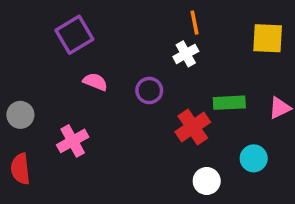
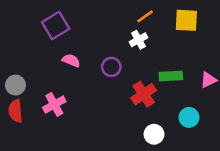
orange line: (194, 23) -> (145, 16), turned 66
yellow square: (268, 38) -> (186, 20), moved
red semicircle: (20, 169) -> (15, 111), moved

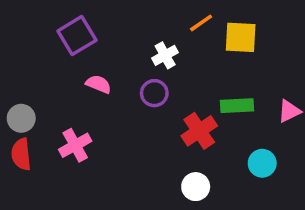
yellow square: (186, 20) -> (241, 37), moved
white cross: (138, 40) -> (165, 55), moved
white circle: (154, 134) -> (196, 187), moved

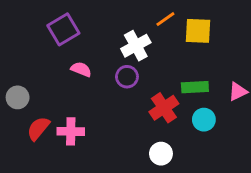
white cross: (165, 55) -> (136, 46), size x1.4
pink cross: (75, 145) -> (71, 131), moved, turned 30
red semicircle: (21, 154) -> (38, 128), moved, turned 45
cyan circle: (262, 163) -> (204, 120), moved

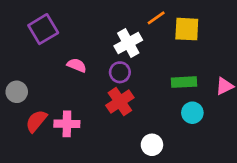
purple square: (63, 29) -> (43, 29), moved
red cross: (164, 108) -> (120, 102), moved

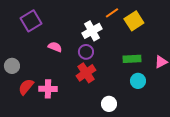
yellow square: (187, 29) -> (134, 21), turned -36

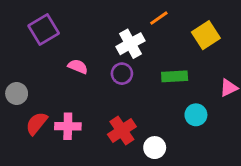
yellow square: (134, 21) -> (206, 35), moved
green rectangle: (132, 59) -> (175, 76), moved
red cross: (86, 73) -> (122, 130), moved

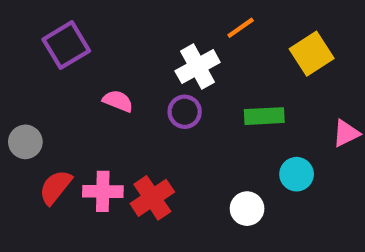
red cross: (122, 130) -> (152, 198), moved
white circle: (155, 148) -> (247, 209), moved

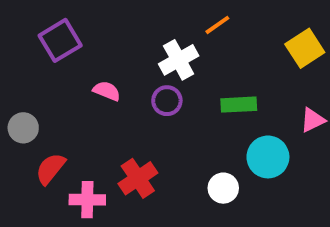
yellow square: (312, 54) -> (305, 48), moved
cyan circle: (297, 174) -> (268, 157), size x1.4
pink cross: (103, 191) -> (87, 200), moved

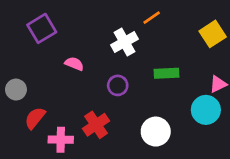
purple circle: (167, 101) -> (118, 85), moved
cyan circle: (268, 157) -> (206, 110), moved
white circle: (223, 188) -> (156, 132), size x1.4

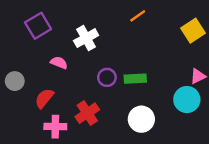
white cross: (124, 42) -> (86, 38), moved
pink semicircle: (74, 64) -> (59, 63), moved
green rectangle: (167, 73) -> (135, 79), moved
red semicircle: (35, 118) -> (44, 98), moved

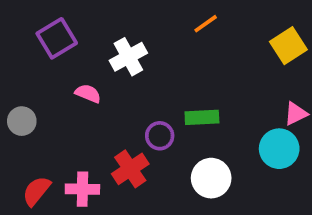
purple circle: (107, 77) -> (160, 136), moved
red semicircle: (44, 98) -> (36, 191), moved

